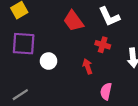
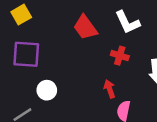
white circle: (49, 61) -> (47, 90), moved
red arrow: (88, 66) -> (110, 89), moved

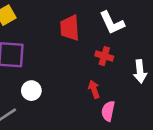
red trapezoid: (85, 27) -> (70, 28), turned 32

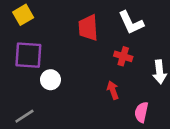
white circle: (31, 91) -> (50, 80), moved
pink semicircle: (108, 111) -> (141, 112), moved

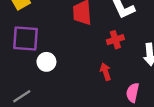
red cross: (123, 56) -> (115, 40), turned -35

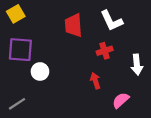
pink semicircle: (133, 93) -> (121, 100), turned 36

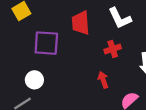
purple square: (20, 50) -> (46, 43), moved
white circle: (40, 71) -> (34, 80), moved

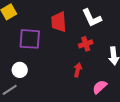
red arrow: (103, 80) -> (78, 70), turned 32

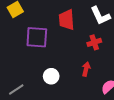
white circle: (20, 70) -> (51, 76), moved

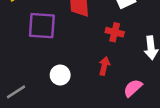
red cross: (94, 42) -> (115, 32), turned 32

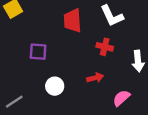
purple square: (42, 26) -> (38, 52), moved, size x0.7
red arrow: (104, 66) -> (95, 78), turned 63

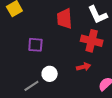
red cross: (105, 47) -> (92, 41), size x1.5
gray line: (14, 102) -> (31, 86), moved

